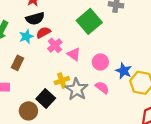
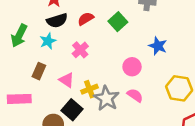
green square: (89, 21) -> (118, 22), size x0.7
red semicircle: (43, 32) -> (86, 19), moved
pink triangle: (74, 54) -> (67, 80), moved
blue star: (124, 71) -> (158, 46), moved

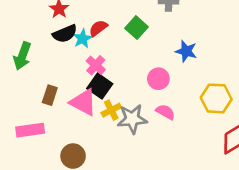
cyan star: (48, 41) -> (83, 39), moved
pink triangle: (67, 80) -> (83, 102), size x1.5
gray star: (106, 98) -> (132, 119), turned -30
black square: (72, 110) -> (100, 86), moved

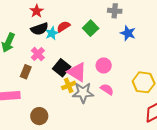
blue star: (186, 51) -> (128, 33), moved
pink cross: (96, 65) -> (38, 54), moved
pink triangle: (83, 102) -> (77, 72), moved

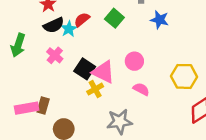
brown rectangle: (26, 72) -> (43, 106), moved
gray star: (83, 93) -> (120, 122), moved

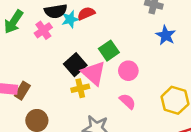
green square: (114, 18) -> (109, 51), moved
pink cross: (55, 55) -> (43, 30), moved

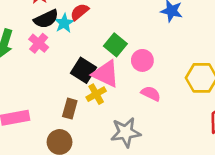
brown rectangle: (22, 91) -> (70, 109), moved

